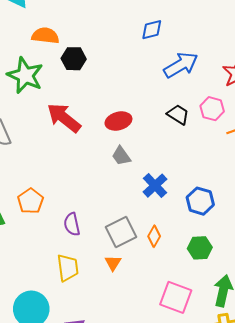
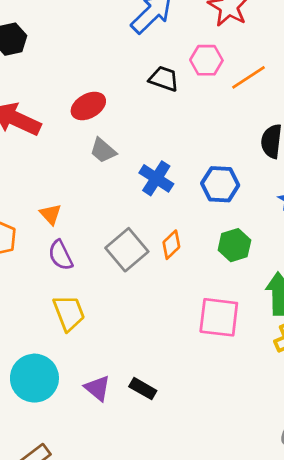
orange diamond: (154, 236) -> (171, 245), turned 30
orange triangle: (113, 263) -> (51, 214), moved

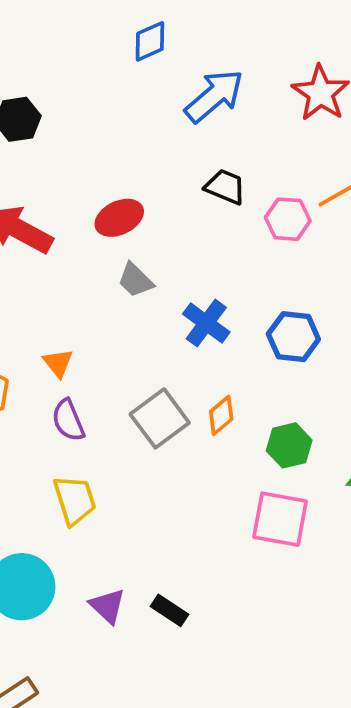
pink hexagon: (206, 60) -> (288, 219), moved
green hexagon: (234, 245) -> (289, 445), moved

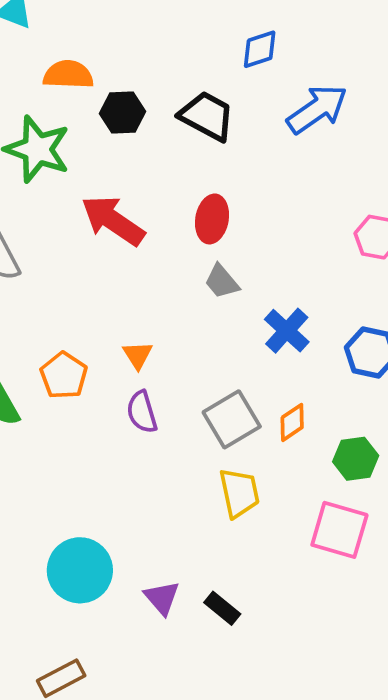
black trapezoid: (225, 187) -> (207, 116), moved, size x1.4
red ellipse: (119, 218) -> (212, 219), turned -60
yellow trapezoid: (75, 500) -> (239, 493), moved

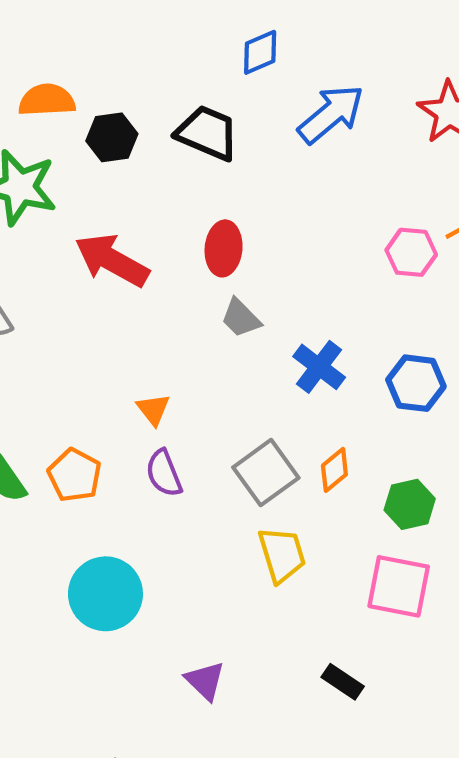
orange pentagon: (64, 375) -> (74, 475), moved
cyan circle: (80, 570) -> (105, 594), moved
black rectangle: (222, 608) -> (343, 682), moved

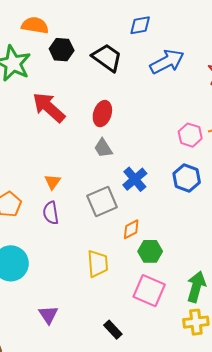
blue hexagon: (416, 383) -> (187, 178), moved
gray square: (266, 473) -> (102, 202), moved
green hexagon: (410, 504) -> (150, 251), moved

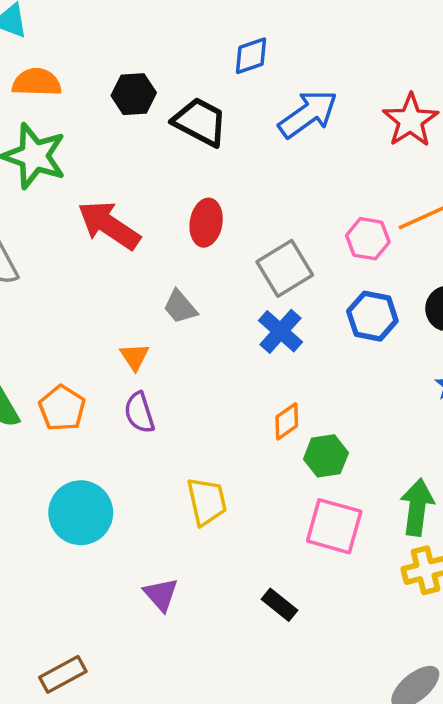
orange semicircle: (35, 25) -> (37, 82), moved
black hexagon: (62, 50) -> (134, 94), moved
gray trapezoid: (103, 148) -> (180, 307), moved
gray square: (102, 202) -> (285, 268), moved
yellow trapezoid: (98, 264) -> (207, 501), moved

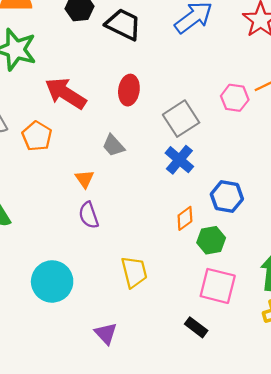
blue hexagon: (372, 316) -> (227, 197), moved
orange pentagon: (62, 408) -> (37, 136), moved
black rectangle: (279, 605) -> (196, 327), moved

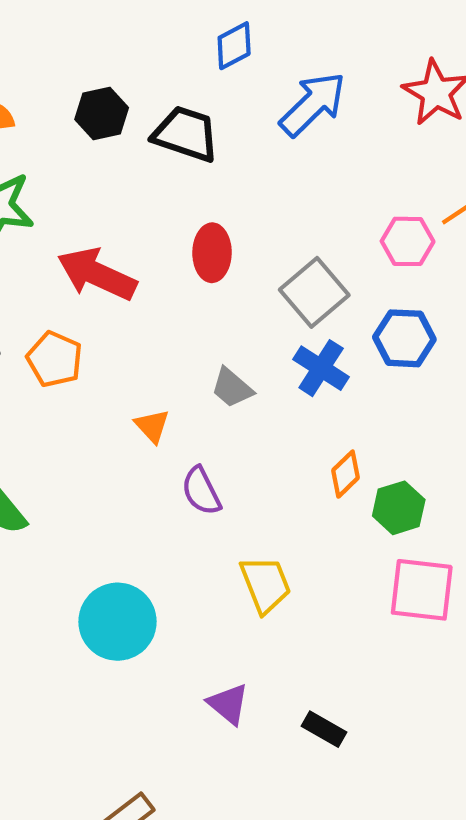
gray trapezoid: (113, 145) -> (232, 388), moved
blue hexagon: (227, 197) -> (404, 338), moved
purple semicircle: (89, 215) -> (201, 491), moved
black rectangle: (196, 327) -> (324, 729), moved

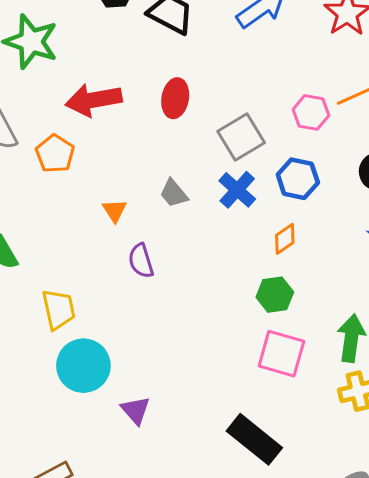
red arrow: (97, 274) -> (94, 100), turned -44
orange diamond: (345, 474) -> (285, 239), moved
yellow trapezoid: (265, 584) -> (59, 309), moved
cyan circle: (117, 622) -> (83, 366), moved
black rectangle: (324, 729) -> (254, 439), moved, size x1.8

